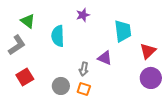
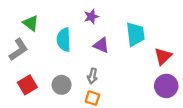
purple triangle: (105, 58) -> (101, 45), moved
gray circle: (61, 86) -> (62, 85), moved

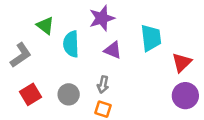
purple star: (91, 17) -> (102, 18), size x1.5
green triangle: (31, 23) -> (45, 26), moved

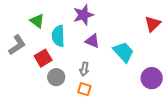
cyan trapezoid: (151, 38) -> (123, 52), moved, turned -35
red triangle: (182, 62) -> (153, 24), moved
red square: (30, 94) -> (43, 58), moved

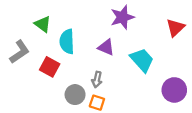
purple star: (83, 15) -> (122, 17), moved
red square: (43, 58) -> (50, 67), turned -30
gray circle: (56, 77) -> (75, 95), moved

